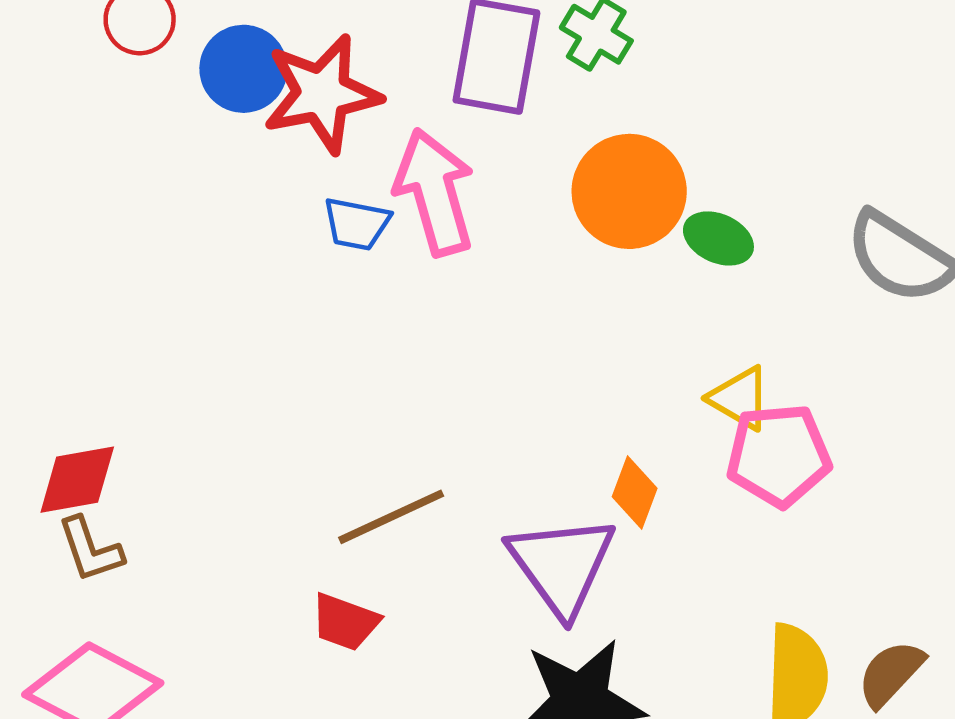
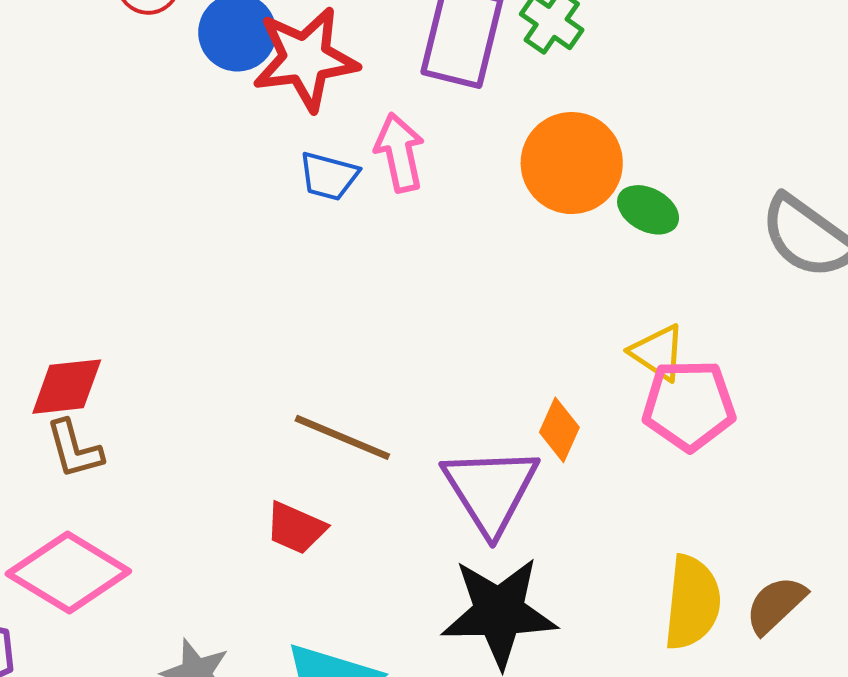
pink arrow: (435, 192) -> (400, 153), size x0.7
brown line: (391, 517) -> (342, 437), turned 44

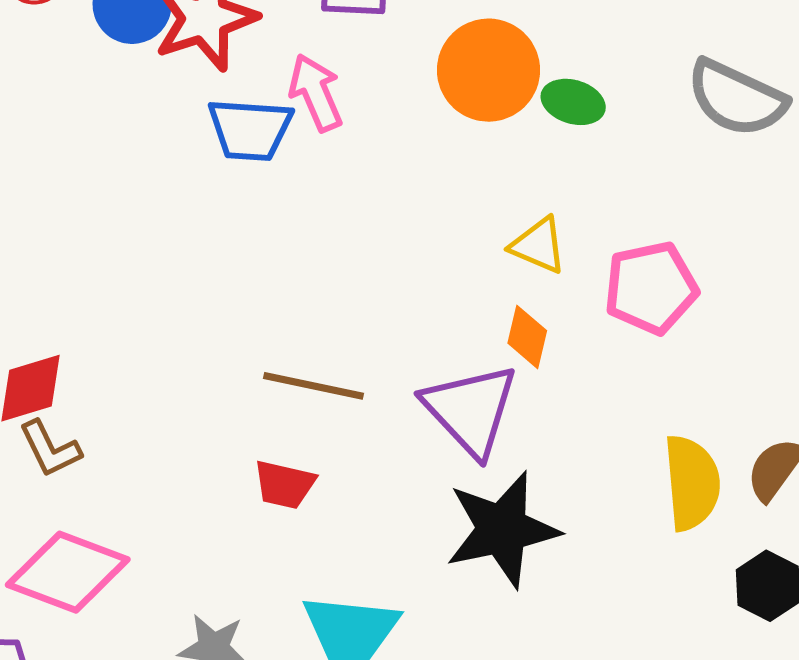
blue trapezoid: (329, 176) -> (250, 130), size x1.4
yellow triangle: (658, 352) -> (538, 245), moved

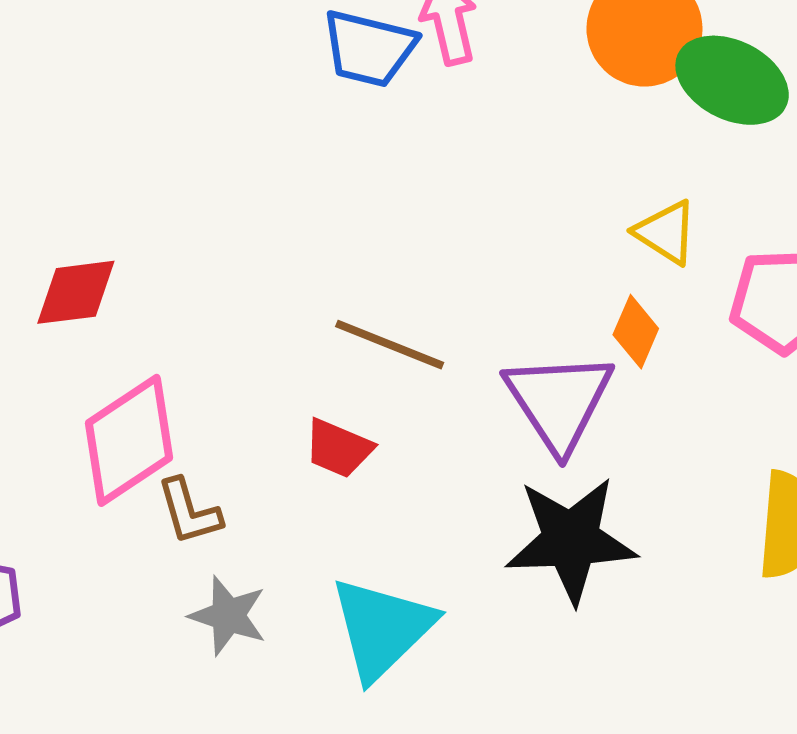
green ellipse: (573, 102) -> (732, 80), size x1.6
brown L-shape: (50, 449) -> (189, 512), moved
pink diamond: (68, 572) -> (129, 440), moved, turned -64

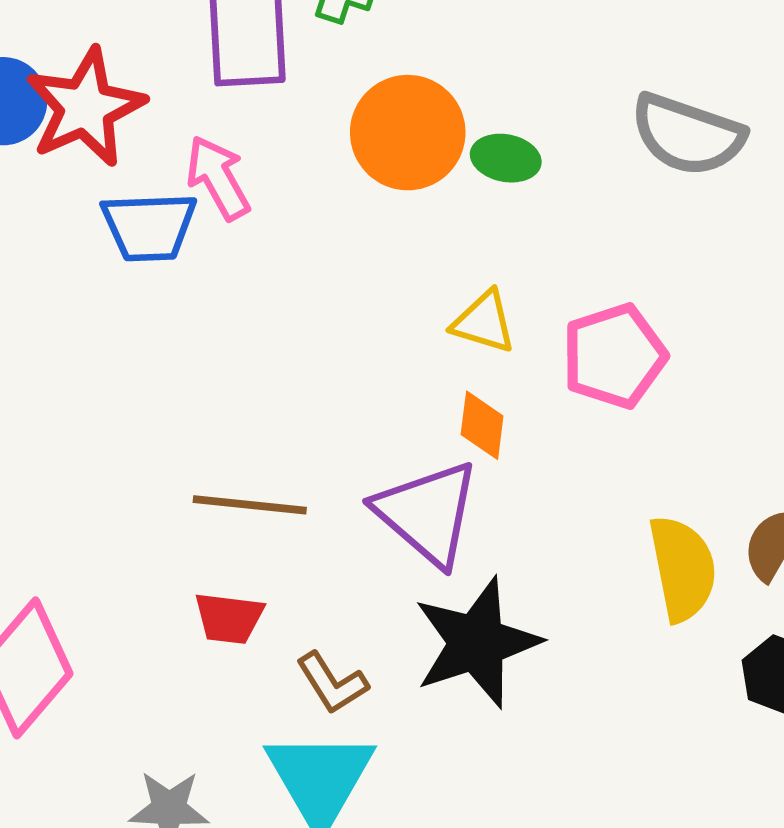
green ellipse: (732, 80) -> (506, 158), size x0.6
brown L-shape: (189, 512) -> (332, 683), moved

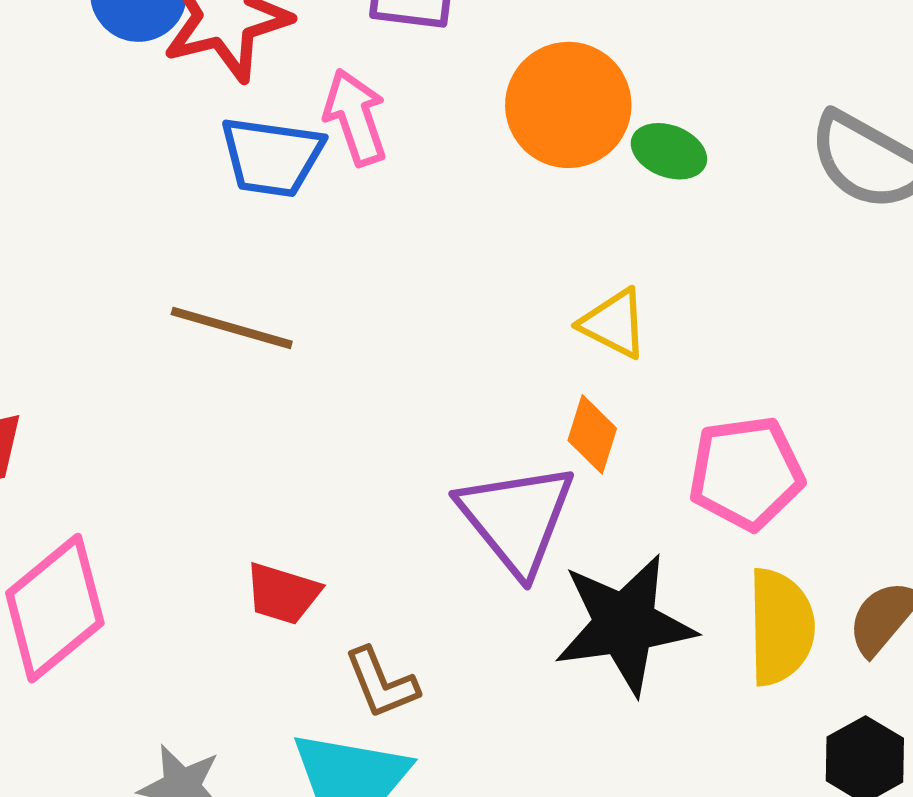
pink pentagon: (614, 356) -> (746, 473), moved
brown line: (250, 505) -> (232, 328), moved
black star: (477, 643) -> (625, 624), moved

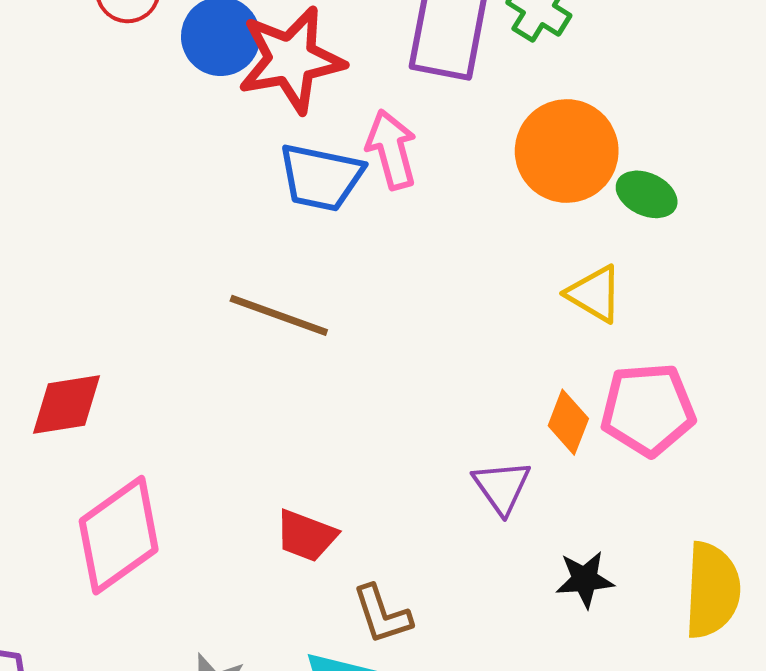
yellow triangle: (614, 323) -> (594, 294), moved
pink pentagon: (746, 473) -> (648, 409), moved
purple triangle: (517, 518) -> (502, 487), size x0.6
black star: (625, 624) -> (585, 579), size x0.5

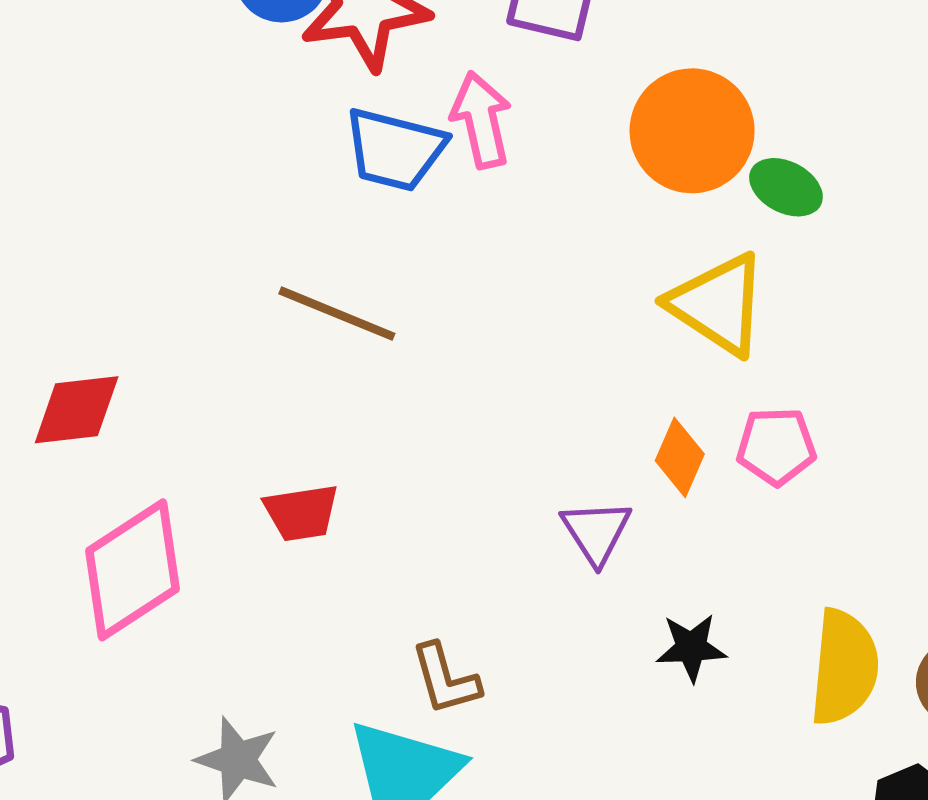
yellow triangle: (594, 294) -> (718, 304), size x1.5
pink pentagon: (648, 409) -> (776, 446), size x0.7
red trapezoid: (306, 536) -> (301, 513), moved, turned -32

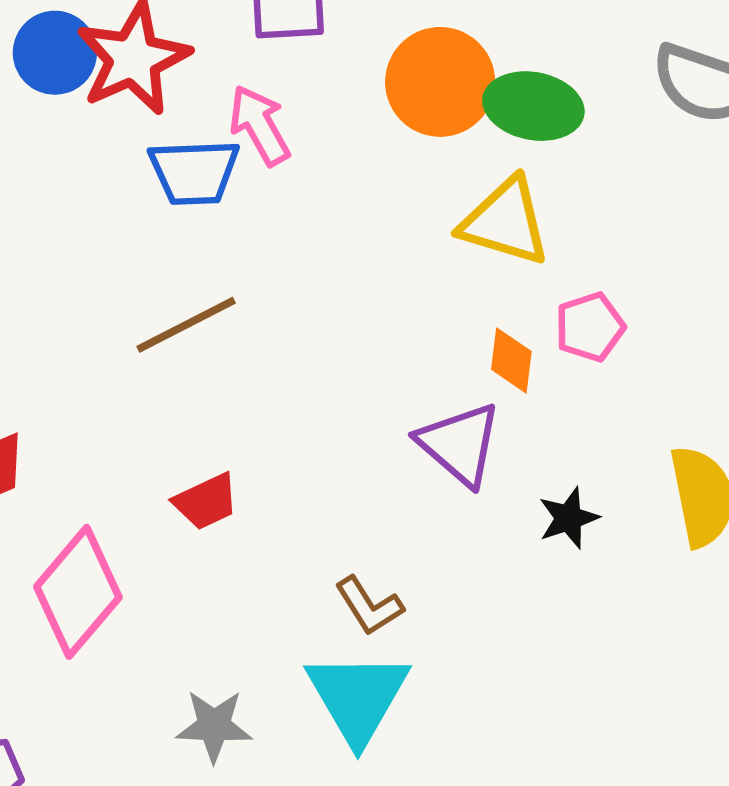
green ellipse: (786, 187) -> (533, 106), size x1.5
brown line: (337, 314) -> (186, 325), turned -33
purple triangle: (596, 532) -> (459, 444), size x1.4

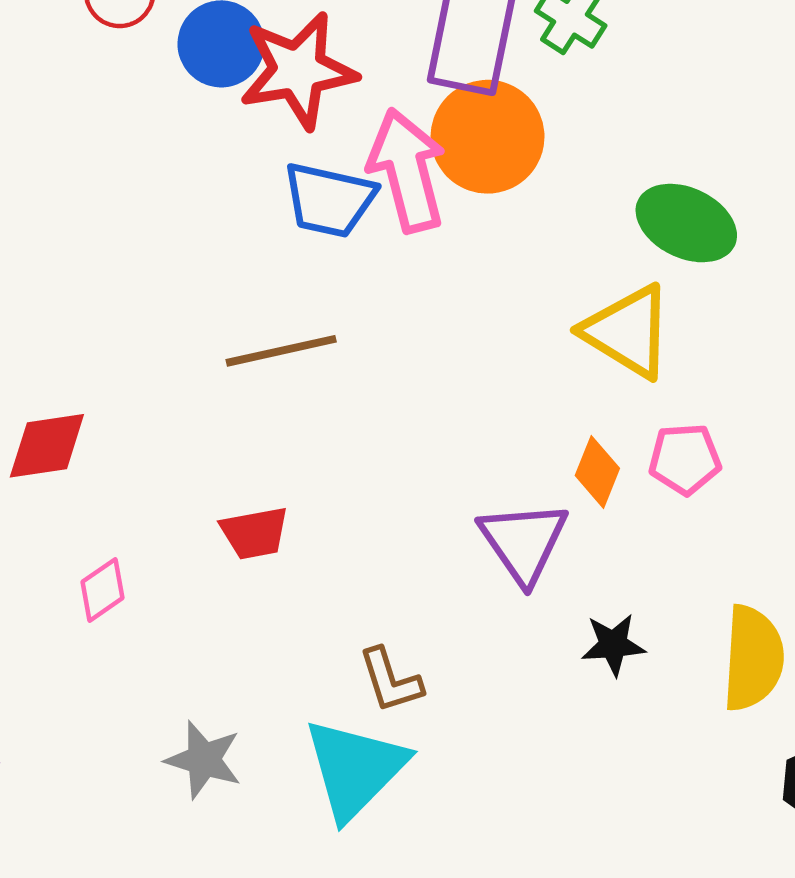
orange circle: (440, 82) -> (488, 137), moved
pink arrow: (260, 125) -> (407, 170), size x1.4
pink diamond: (78, 592) -> (102, 590), size x0.5

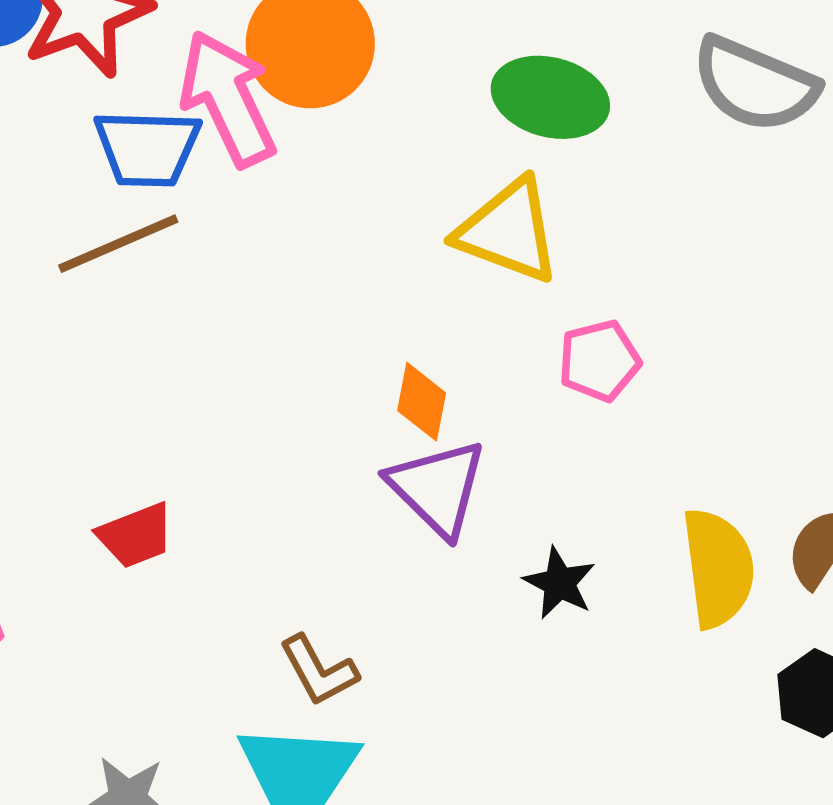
brown line: (281, 351) -> (118, 244), moved
orange diamond: (597, 472) -> (422, 402), moved
black star: (613, 645) -> (559, 583), turned -30

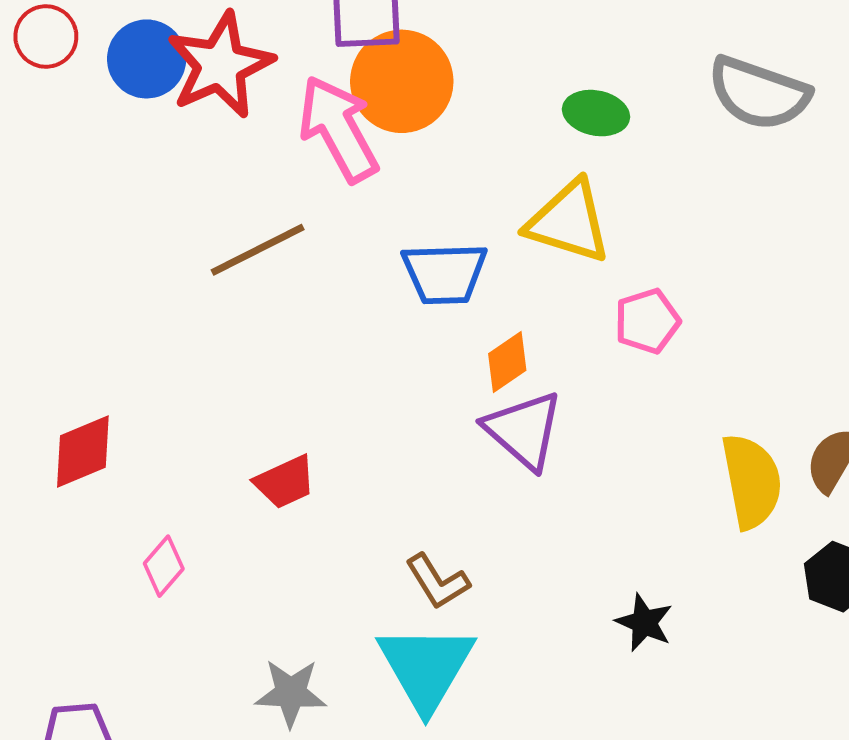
green ellipse: (550, 97) -> (596, 113), size x0.7
blue trapezoid: (147, 148) -> (444, 273), moved
orange diamond: (422, 402) -> (507, 362), turned 48
black star: (559, 583) -> (644, 623), moved

